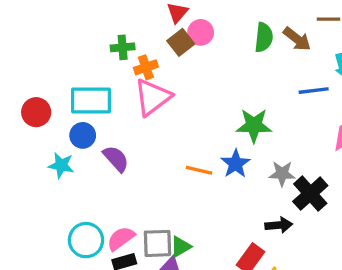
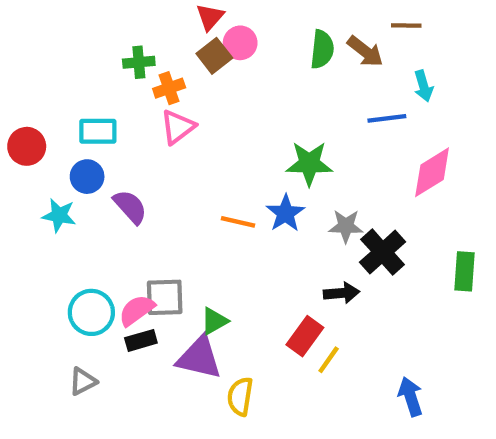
pink triangle: (152, 97) -> (178, 127), size x0.7
cyan rectangle: (91, 101) -> (98, 131), size x0.7
gray square: (157, 243) -> (165, 297), moved

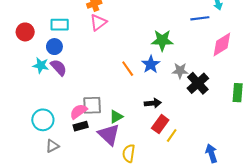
purple semicircle: (130, 207) -> (59, 68), moved
orange line: (238, 222) -> (128, 69), turned 42
black arrow: (342, 293) -> (153, 103), moved
cyan circle: (91, 312) -> (43, 120), moved
purple triangle: (199, 358) -> (109, 135), turned 30

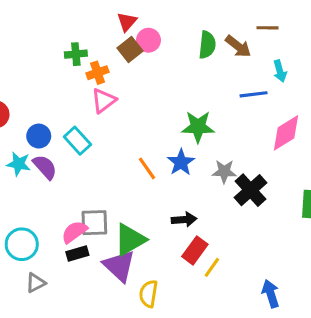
cyan rectangle: (60, 25) -> (77, 141), moved, turned 48
green triangle: (116, 117) -> (130, 240), size x1.6

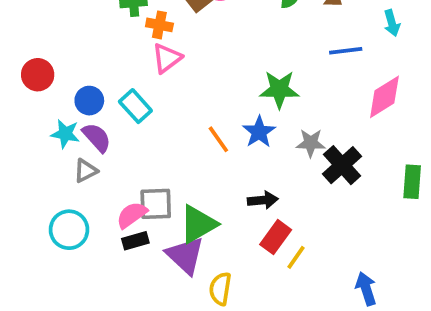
cyan arrow: (280, 71) -> (392, 23), moved
orange cross: (97, 73) -> (159, 25), turned 30
gray triangle: (36, 283) -> (86, 171), moved

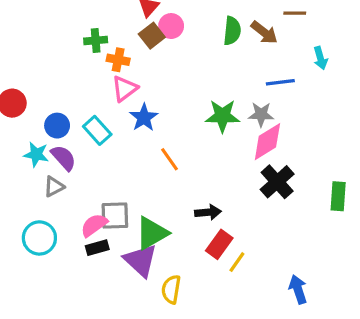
pink diamond: (384, 97) -> (267, 142), moved
blue star: (259, 132) -> (144, 118), moved
gray star: (311, 143) -> (261, 114), moved

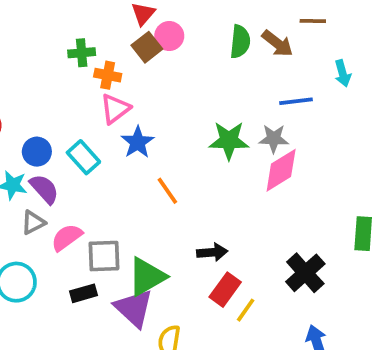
black cross: (277, 182) -> (305, 273), moved
pink semicircle: (94, 225) -> (67, 237), moved

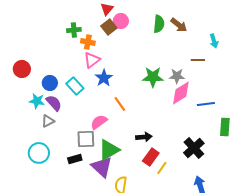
brown line: (313, 21) -> (198, 60), moved
blue line: (296, 101) -> (206, 104), moved
pink semicircle: (67, 237) -> (99, 122), moved

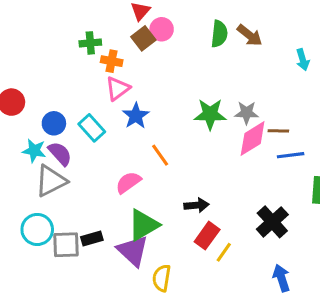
brown line: (198, 60) -> (278, 131), moved
gray triangle: (48, 121) -> (51, 181), size x1.6
gray square: (86, 139) -> (66, 245), moved

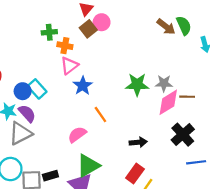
green semicircle: (219, 34) -> (184, 26), moved, turned -30
cyan rectangle: (92, 128) -> (37, 89), moved
blue line: (291, 155) -> (196, 162), moved
black arrow: (196, 205) -> (138, 142), moved
black cross: (272, 222) -> (183, 135), moved

